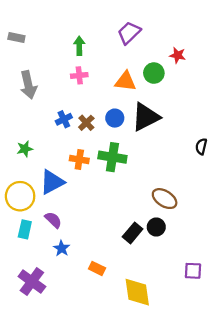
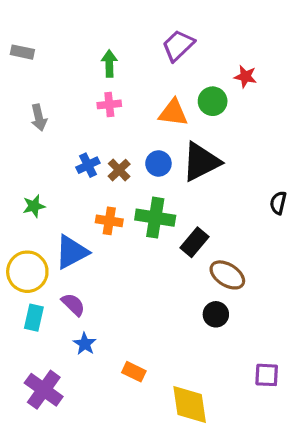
gray arrow: (28, 85) -> (39, 118), size x0.7
black rectangle: (133, 233) -> (195, 242), moved

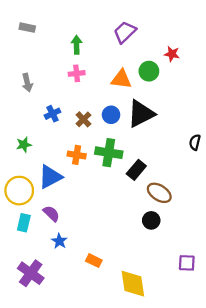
gray rectangle: (22, 52) -> (27, 28), moved
blue cross: (88, 165) -> (52, 114), moved

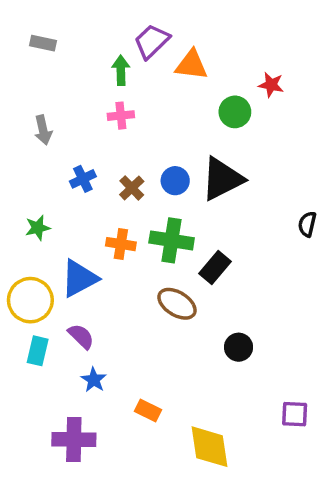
purple trapezoid: (125, 32) -> (152, 41), moved
orange triangle: (121, 79) -> (191, 65), moved
brown ellipse: (159, 193) -> (177, 304), moved
purple cross: (31, 273) -> (74, 439), moved, turned -35

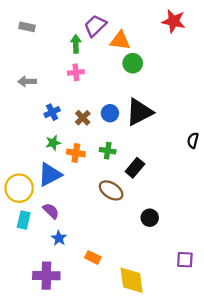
red star: (271, 85) -> (174, 21), moved, size x1.5
green circle: (235, 112) -> (133, 63), moved
gray arrow: (43, 130) -> (27, 81), turned 102
green star: (38, 228) -> (53, 143), moved
green cross: (172, 240) -> (108, 151), size x0.6

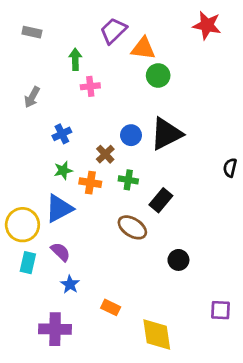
green arrow: (76, 44) -> (75, 59), moved
gray arrow: (27, 81) -> (32, 97), turned -60
brown cross: (83, 118) -> (105, 154), moved

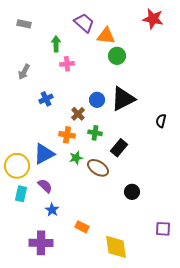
purple trapezoid: (113, 31) -> (84, 23), turned 85
black semicircle: (230, 168) -> (161, 121), moved
green star: (63, 170) -> (76, 158), moved

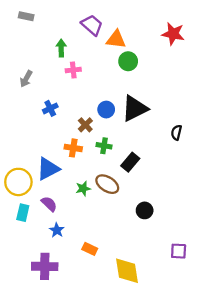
red star: (153, 19) -> (173, 34), moved
gray rectangle: (24, 24) -> (26, 16), moved
green star: (76, 158) -> (83, 189), moved

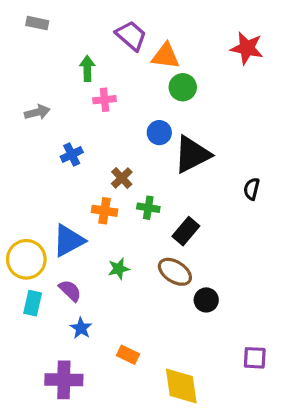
gray arrow: (26, 79) -> (37, 112), turned -133
blue circle: (106, 110) -> (159, 133), moved
brown ellipse: (107, 184) -> (175, 272), moved

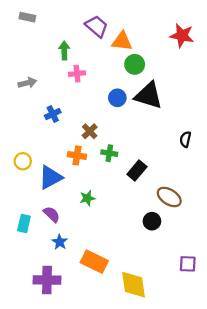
black triangle: (192, 154) -> (148, 96), moved, turned 44
yellow circle: (26, 259) -> (23, 161), moved, size x0.6
brown ellipse: (175, 272) -> (169, 197), moved
orange rectangle: (128, 355) -> (94, 262), size x1.6

